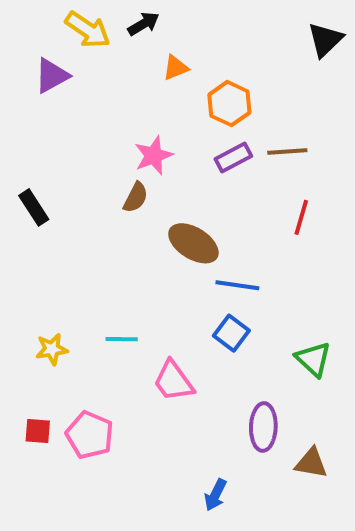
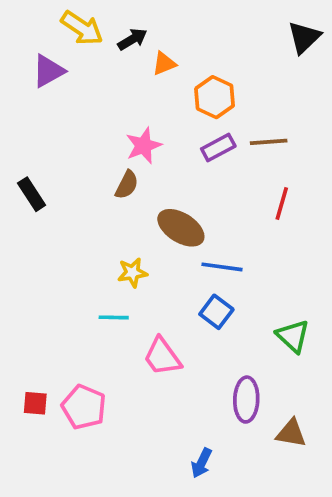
black arrow: (144, 24) -> (132, 39), moved
yellow star: (52, 349) -> (132, 273), moved

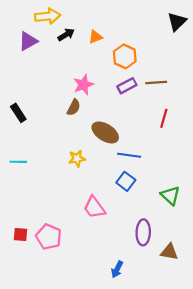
yellow arrow: (82, 28) -> (48, 16), turned -40
black arrow: (132, 39) -> (66, 35), moved
cyan line: (114, 317) -> (18, 162), moved

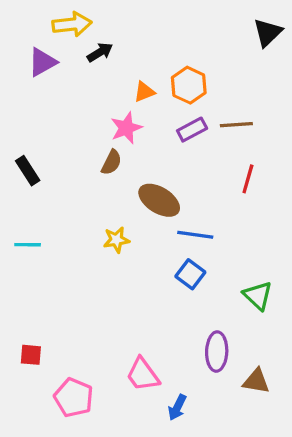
orange triangle: (95, 37) -> (144, 92), moved
pink trapezoid: (94, 207) -> (143, 375), moved
pink pentagon: (49, 237) -> (74, 398), moved

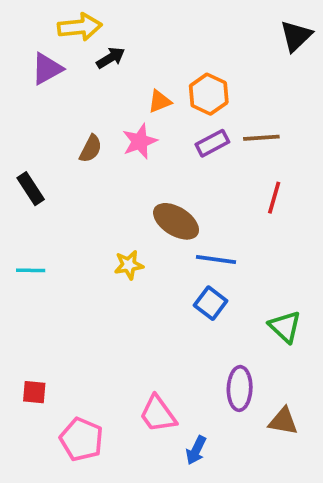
brown semicircle: (111, 162) -> (91, 149), moved

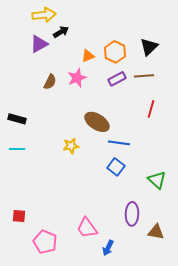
black triangle: (296, 36) -> (149, 47), moved
purple triangle: (47, 69) -> (39, 44), moved
black rectangle: (31, 189) -> (17, 119), moved, turned -42

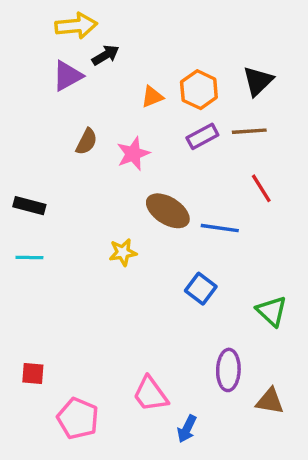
pink star: (77, 78) -> (133, 154), moved
red line: (151, 109) -> (261, 188), turned -48
blue line: (119, 143) -> (220, 228), moved

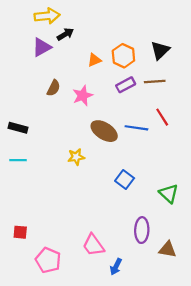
blue line: (220, 228) -> (136, 128), moved

